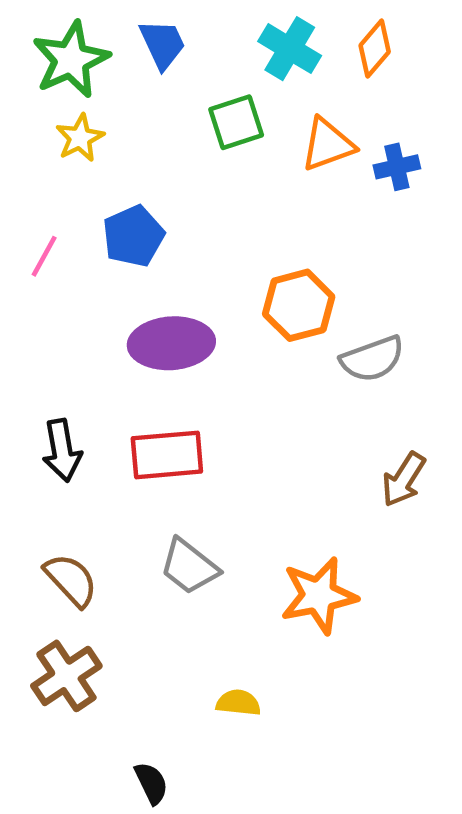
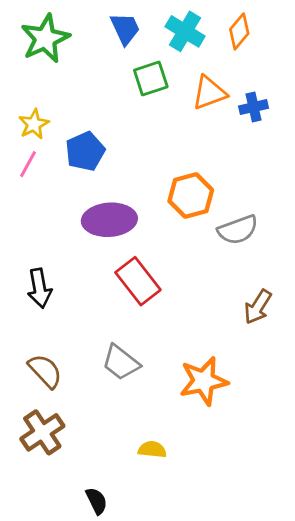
blue trapezoid: (162, 44) -> (125, 29), moved
yellow star: (80, 138) -> (34, 124), moved
red rectangle: (167, 455) -> (138, 281), moved, turned 57

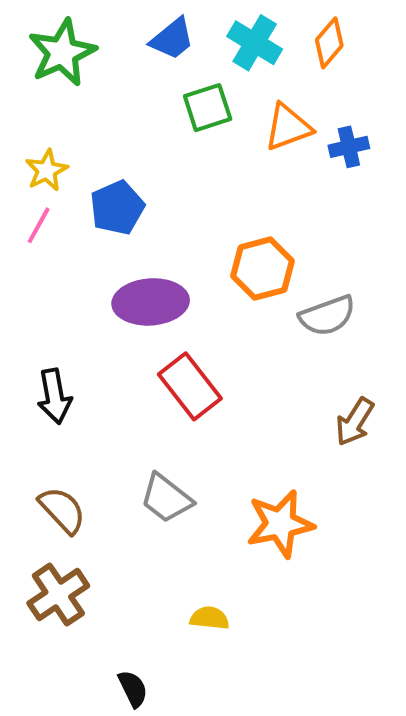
blue trapezoid: (125, 29) -> (172, 39), turned 76

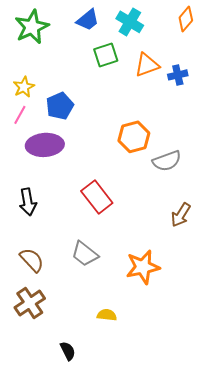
orange diamond: (329, 43) -> (186, 19), moved
purple ellipse: (151, 302) -> (45, 145), moved

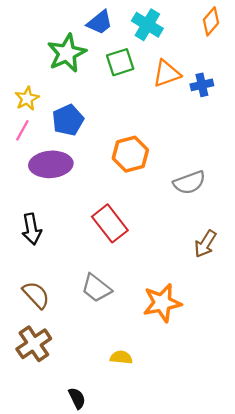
green star: (32, 27) -> (67, 53), moved
orange hexagon: (134, 137) -> (130, 154), moved

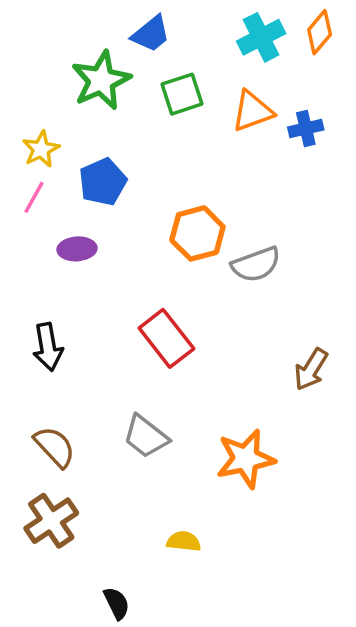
cyan cross: (147, 25) -> (261, 37), moved, turned 32
purple ellipse: (51, 164) -> (77, 249), size x0.6
gray semicircle: (189, 183) -> (256, 264), moved

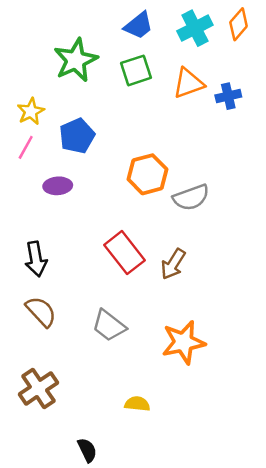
blue trapezoid: (151, 34) -> (139, 26), moved
brown arrow: (311, 369) -> (173, 264), moved
brown semicircle: (55, 447) -> (41, 312), moved

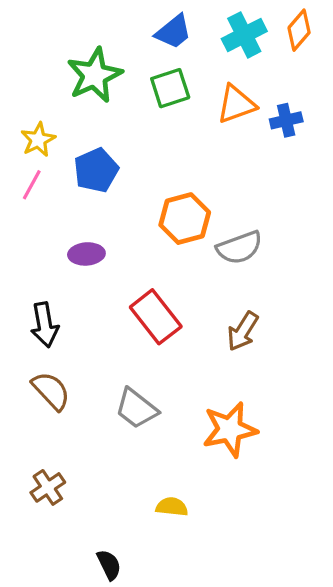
purple ellipse: (58, 186) -> (86, 254), moved
brown arrow: (173, 264) -> (243, 331), moved
brown cross: (38, 388) -> (48, 487), size x0.7

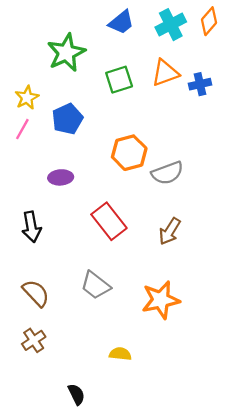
green square: (170, 88) -> (119, 80), moved
brown semicircle: (51, 391) -> (36, 293), moved

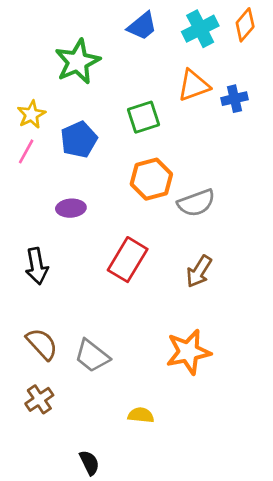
green square: (119, 80) -> (143, 117), moved
red rectangle: (109, 221) -> (128, 260), turned 69
gray trapezoid: (95, 285) -> (92, 356), moved

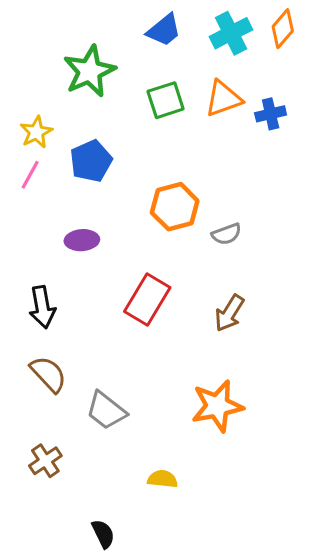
green square: (143, 117) -> (166, 100), moved
gray semicircle: (196, 203) -> (226, 234), size x0.7
brown semicircle: (42, 344) -> (48, 374), moved

